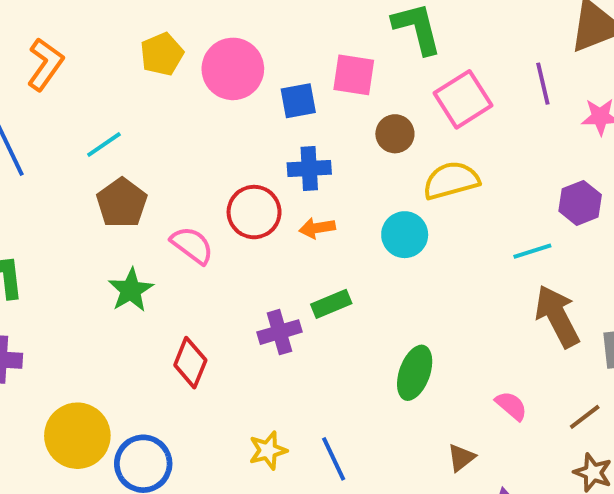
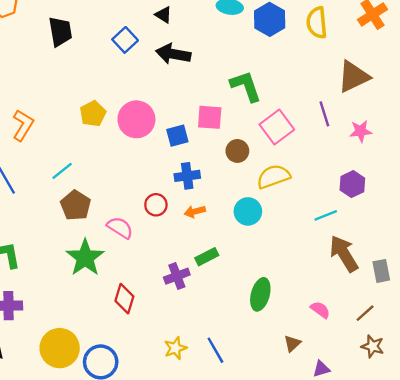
red circle: (254, 212) -> (156, 205), size x0.7
green star: (131, 290) -> (85, 258), size x1.4

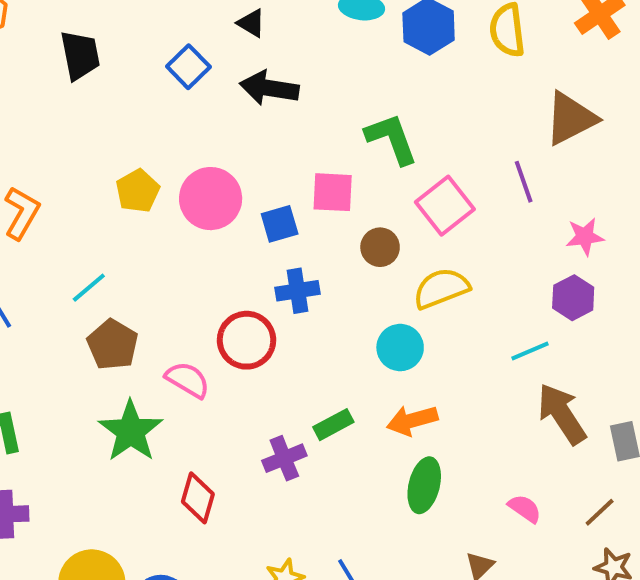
pink star: (361, 131) -> (585, 237), moved
red circle: (156, 205) -> (246, 340), size x1.5
orange arrow: (195, 212) -> (412, 420), moved, size x1.4

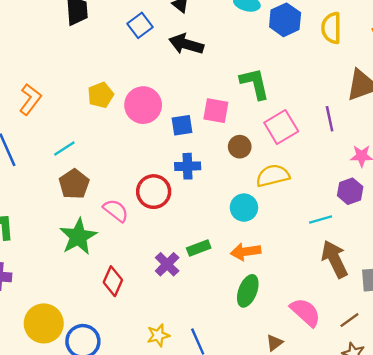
purple cross: (284, 458) -> (167, 264), turned -30
pink semicircle: (525, 509) -> (305, 312), size x1.6

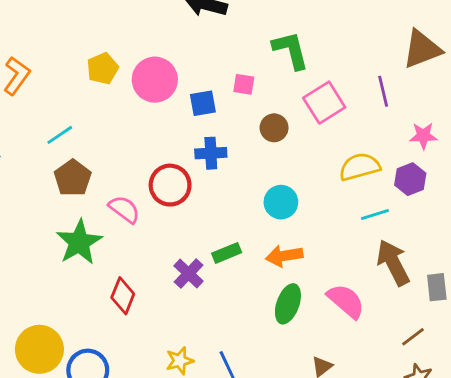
pink square: (216, 111) -> (244, 84), size x0.7
yellow semicircle: (273, 176) -> (360, 167), moved
pink semicircle: (305, 312) -> (346, 301), moved

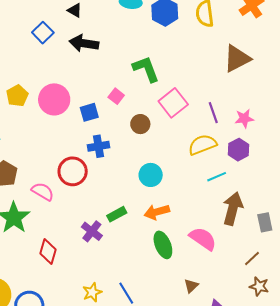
pink square: (244, 84) -> (116, 96), turned 35
purple line: (383, 91) -> (213, 113), moved
brown arrow: (393, 263) -> (233, 209), turned 48
green ellipse: (288, 304) -> (163, 245), turned -36

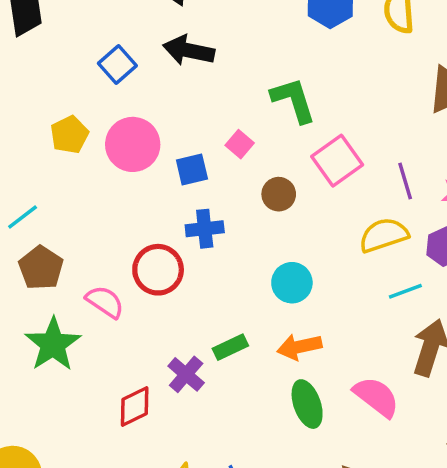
blue square: (43, 33) -> (117, 64), moved
red diamond: (48, 252) -> (135, 407), moved, turned 45

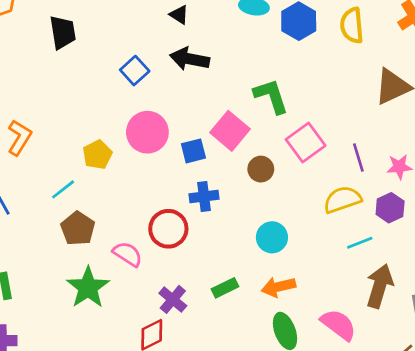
yellow pentagon: (69, 135) -> (97, 155), moved
pink square: (240, 144) -> (230, 131), size x1.8
purple cross: (186, 374) -> (173, 299), moved

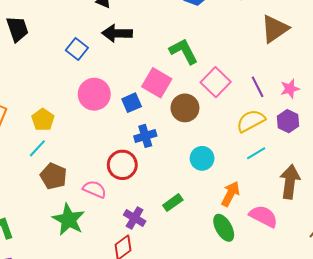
yellow pentagon: (97, 155) -> (43, 120), moved
brown circle: (261, 169) -> (185, 108), size x1.4
cyan line: (360, 243) -> (256, 153), moved
orange arrow: (278, 287) -> (231, 194), moved, turned 140

